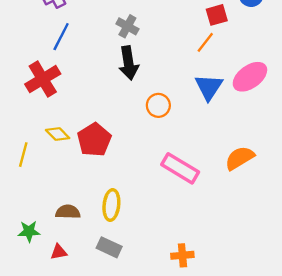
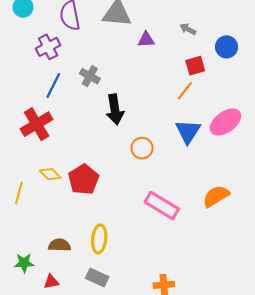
gray cross: (127, 26) -> (90, 76), moved

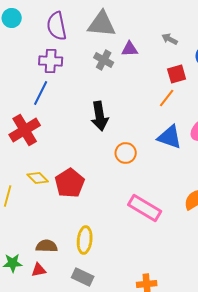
purple cross: (48, 47) -> (51, 61), moved, turned 30
gray cross: (90, 76) -> (104, 60), moved
blue triangle: (188, 131) -> (170, 137), turned -44
red triangle: (51, 282) -> (39, 270), moved

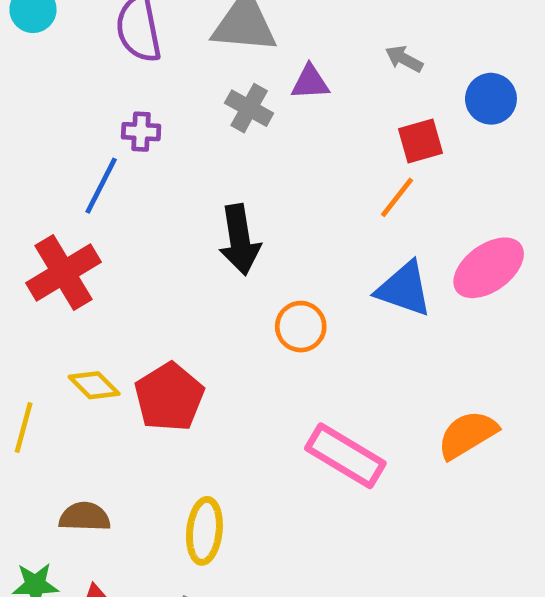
purple cross: (51, 61) -> (141, 132), moved, size x0.7
brown semicircle: (47, 246) -> (85, 517), moved

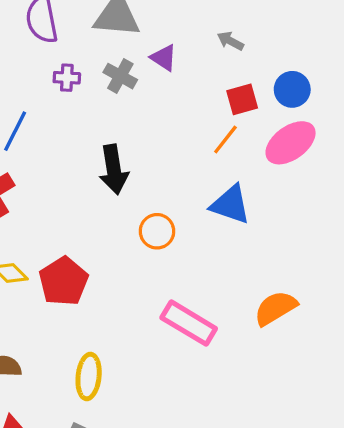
purple triangle: (310, 82) -> (164, 58), turned 36
blue circle: (491, 99) -> (292, 89), moved
purple cross: (141, 132) -> (67, 78), moved
pink ellipse: (489, 268) -> (291, 143), moved

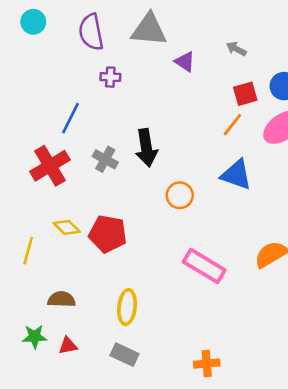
gray cross: (120, 76) -> (105, 159), moved
red pentagon: (64, 281) -> (108, 234), turned -30

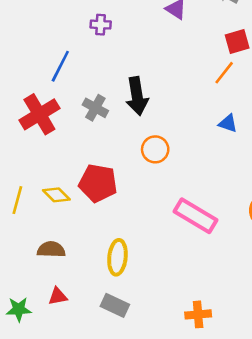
blue triangle: (236, 175) -> (228, 123), size x0.6
orange circle: (180, 195) -> (155, 149), moved
yellow diamond: (67, 227) -> (56, 195), moved
green star: (35, 337) -> (19, 309), moved

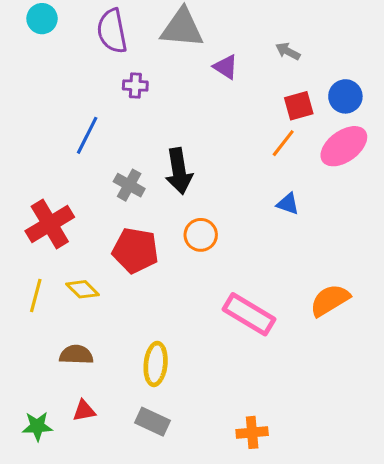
red cross: (39, 114) -> (50, 224), moved
red pentagon: (98, 183) -> (135, 250), moved

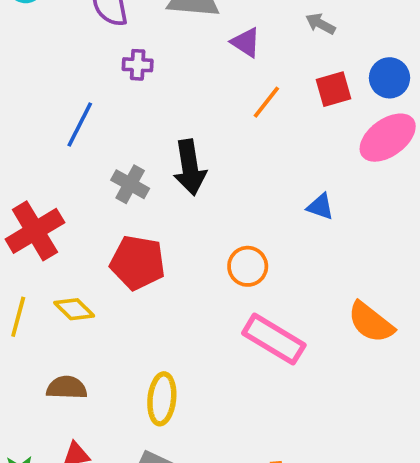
orange line: (283, 143) -> (266, 102), moved
orange circle: (201, 235) -> (248, 266), moved
orange semicircle: (330, 300) -> (371, 322), turned -111

